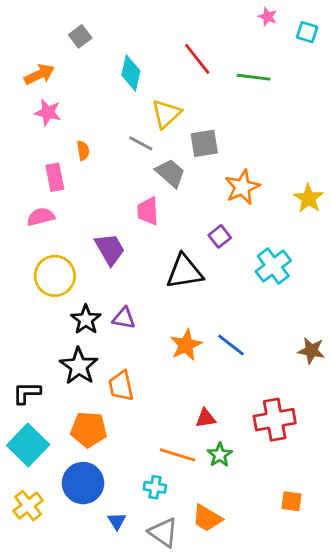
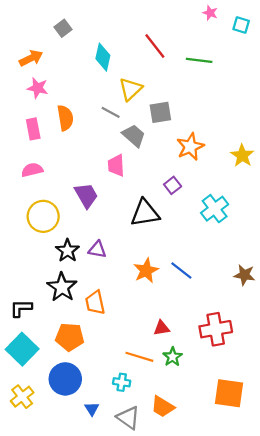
orange semicircle: (83, 150) -> (65, 118), size x1.6
pink rectangle: (55, 177) -> (33, 129), moved
orange square: (292, 501) -> (229, 393), size x1.8

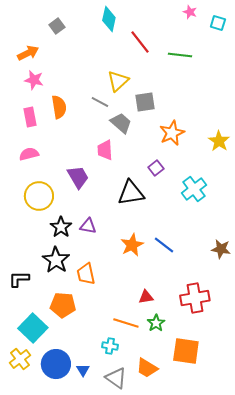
cyan diamond: (103, 57) -> (109, 19), moved
cyan square: (22, 349) -> (33, 328), moved
blue circle: (65, 379) -> (56, 364), moved
orange square: (229, 393) -> (186, 351), moved

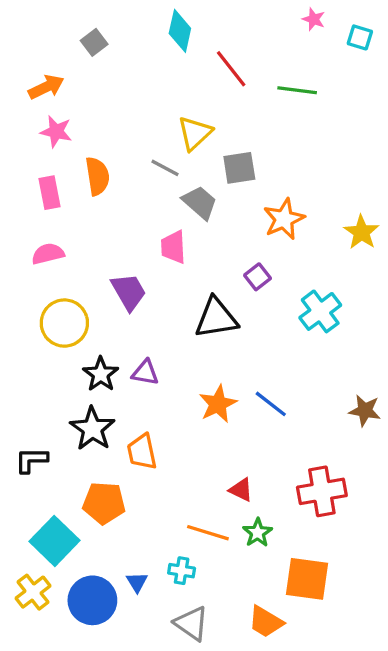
red triangle: (146, 297) -> (241, 490), turned 35
orange trapezoid: (147, 368) -> (266, 622), moved
blue triangle: (83, 370) -> (137, 582), moved

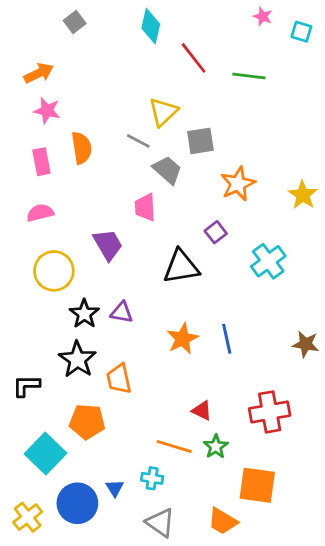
gray square: (94, 42) -> (75, 22), moved
blue line: (271, 404) -> (227, 339), turned 40
yellow cross: (33, 592) -> (28, 517), moved

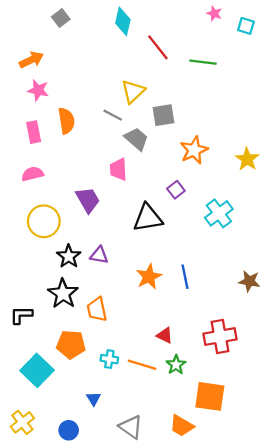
cyan cross: (152, 478) -> (109, 359), moved
blue circle: (77, 503) -> (69, 430), moved, size x0.6

